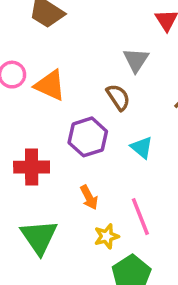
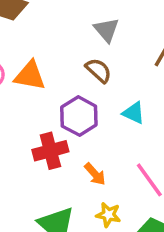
red cross: (32, 167) -> (50, 151), moved
yellow star: (107, 236) -> (108, 215), moved, turned -30

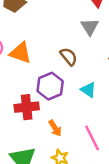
gray triangle: (106, 30) -> (90, 27), moved

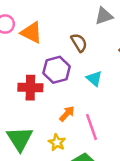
gray triangle: (90, 27) -> (104, 16), turned 36
orange arrow: (55, 128) -> (67, 114), moved, turned -112

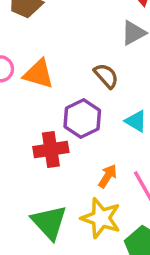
yellow star: (57, 142) -> (101, 218), size x1.6

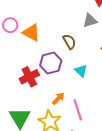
red cross: (51, 149) -> (29, 77), turned -30

